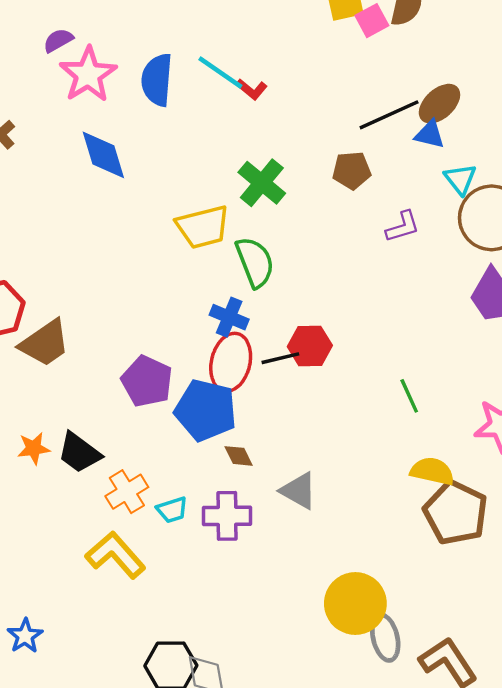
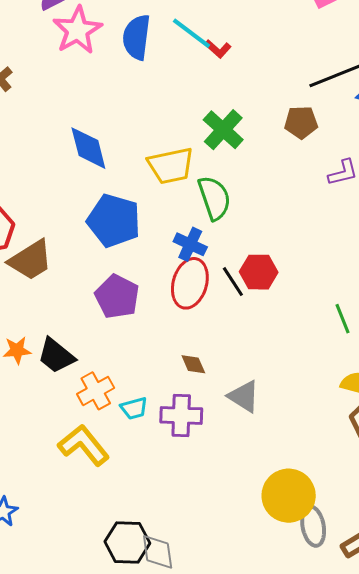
blue diamond: (103, 155) -> (88, 148), moved
black line: (280, 358) -> (233, 282), turned 68
blue pentagon: (206, 410) -> (114, 221), moved

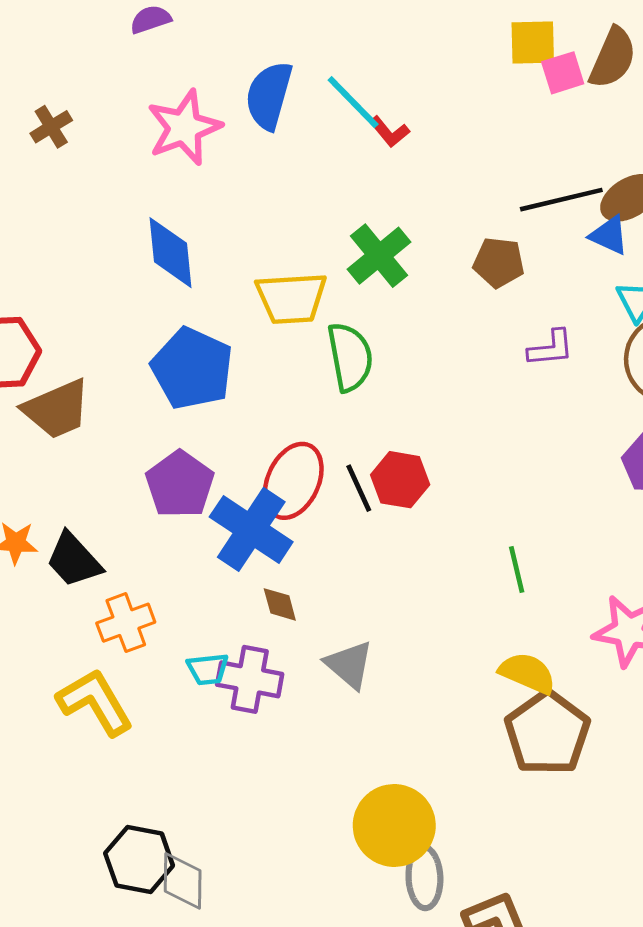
pink star: (77, 30) -> (184, 128), moved
blue cross: (190, 244) -> (251, 529), moved, size x1.6
cyan trapezoid: (134, 408) -> (208, 669), moved

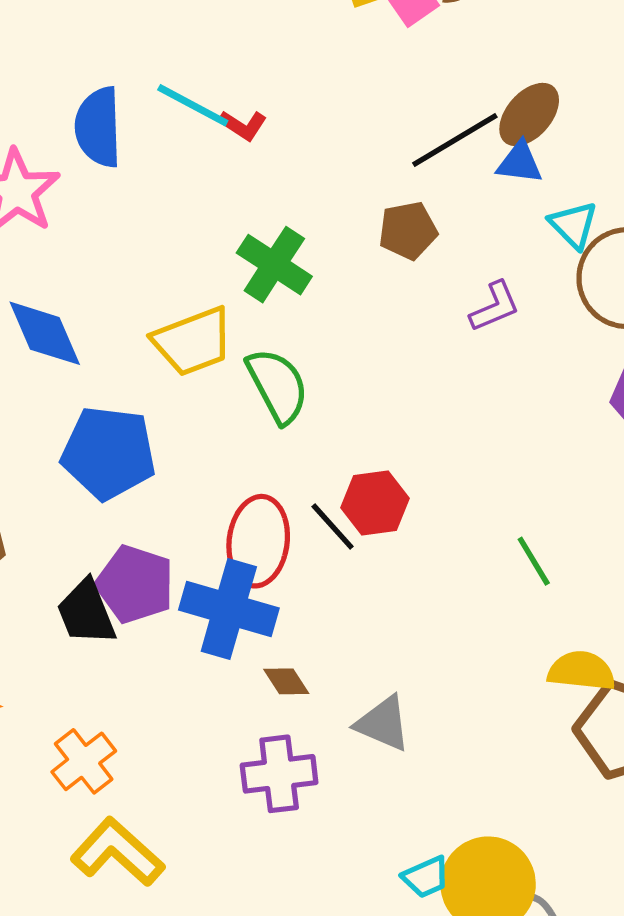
black trapezoid: (74, 560) -> (86, 612), moved, turned 38
orange cross: (126, 623) -> (84, 761), moved
cyan trapezoid: (208, 669) -> (426, 877), moved

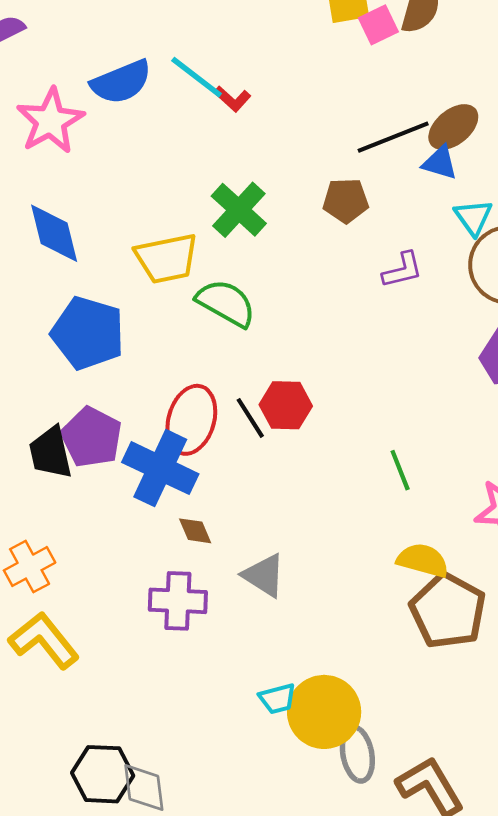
blue semicircle: (98, 127) -> (121, 82), turned -120
green semicircle: (278, 386) -> (226, 303), turned -42

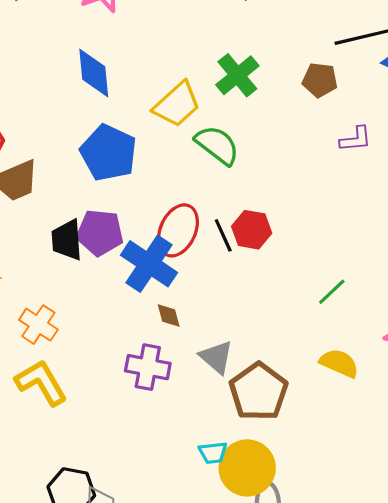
yellow trapezoid: (167, 258) -> (177, 104), turned -39
purple pentagon: (91, 437) -> (100, 233), turned -30
green line: (400, 470) -> (332, 292), turned 60
orange cross: (30, 567) -> (38, 325), turned -36
brown pentagon: (448, 611) -> (259, 392), moved

